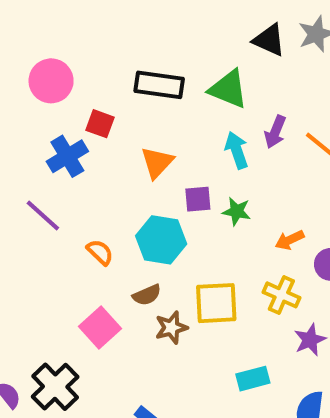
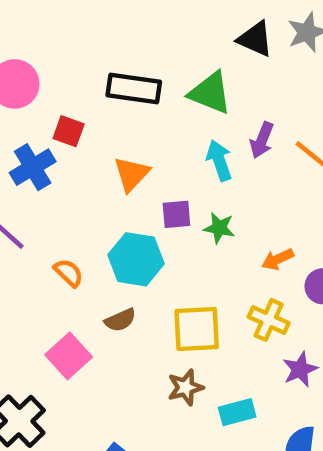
brown star: (171, 328) -> (185, 387), moved

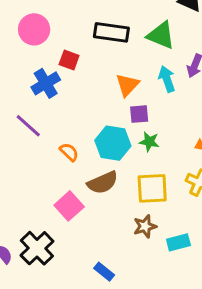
orange triangle: (132, 174) -> (127, 85), moved
green star: (219, 228) -> (149, 142), moved
brown semicircle: (120, 320) -> (103, 183), size x1.5

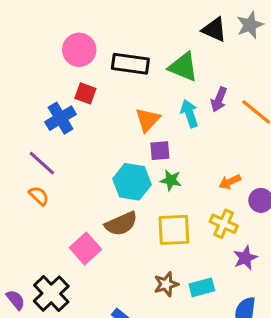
pink circle: (34, 29) -> (79, 50), moved
orange semicircle: (69, 152) -> (39, 196), moved
brown star: (145, 226) -> (166, 284), moved

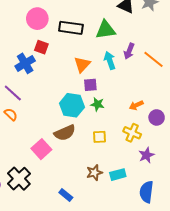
green triangle: (183, 67) -> (106, 30), turned -30
yellow square: (174, 230) -> (99, 137), size x0.6

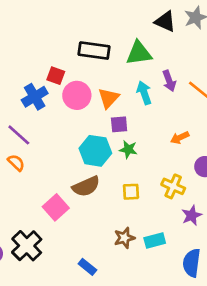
pink circle: (37, 19) -> (77, 95), moved
purple arrow: (129, 51) -> (169, 81), turned -42
orange arrow: (136, 105) -> (180, 138), moved

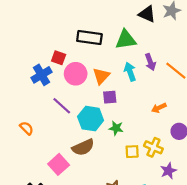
purple line: (19, 135) -> (62, 106), moved
green star: (128, 149) -> (116, 128), moved
yellow square: (131, 192) -> (132, 152), moved

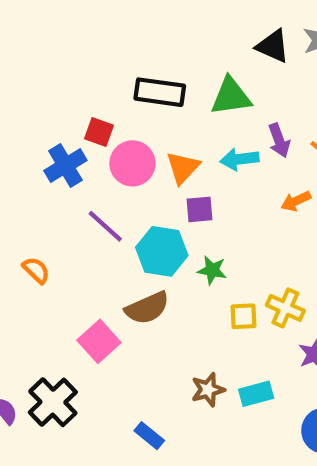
cyan arrow: (130, 72) -> (239, 159), turned -78
orange arrow: (159, 108) -> (296, 201), moved

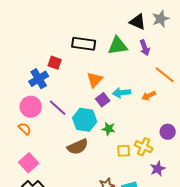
purple arrow: (279, 140) -> (145, 48), moved
cyan arrow: (239, 159) -> (122, 93), moved
pink circle: (132, 163) -> (31, 107), moved
purple square: (200, 209) -> (103, 100), turned -32
pink square: (99, 341) -> (29, 163), moved

